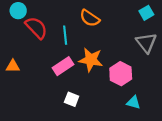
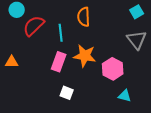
orange semicircle: (90, 18) -> (84, 17), turned 54
red semicircle: (36, 28) -> (34, 26), turned -90
pink rectangle: (63, 66) -> (59, 62), turned -36

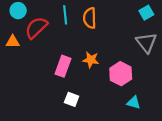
cyan line: (61, 33) -> (65, 15), moved
orange star: (85, 56) -> (91, 60), size x0.7
orange triangle: (12, 62) -> (13, 42), moved

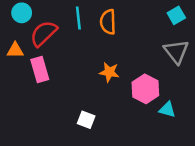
pink rectangle: (63, 66) -> (40, 70), moved, turned -36
cyan triangle: (134, 103) -> (167, 109), moved

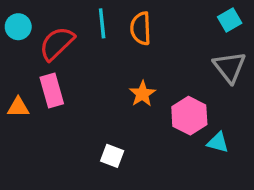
cyan circle: (22, 13) -> (18, 27), moved
orange triangle: (15, 50) -> (18, 107), moved
orange star: (109, 72) -> (142, 94), turned 30

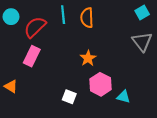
pink rectangle: (52, 90) -> (32, 56), turned 42
orange triangle: (18, 107) -> (11, 86), moved, turned 32
pink hexagon: (189, 116) -> (101, 84), moved
cyan triangle: (218, 142) -> (123, 97), moved

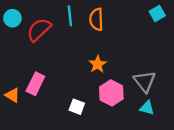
gray triangle: (142, 42) -> (145, 81), moved
pink rectangle: (32, 56) -> (35, 84), moved
cyan triangle: (123, 97) -> (147, 108), moved

